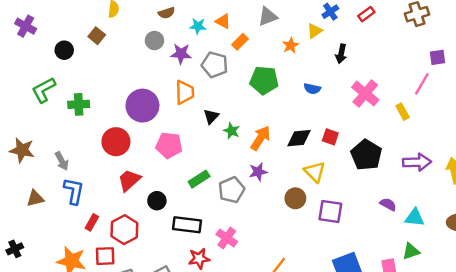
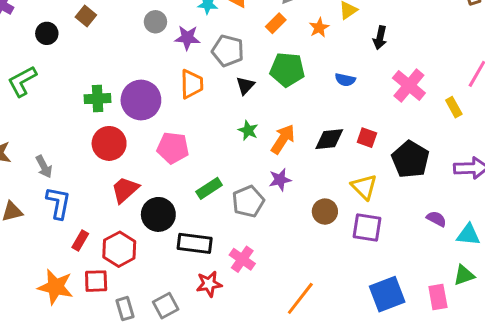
orange rectangle: (240, 42) -> (276, 23), moved
green cross: (79, 104) -> (98, 99), moved
black triangle: (211, 116) -> (245, 86), moved
yellow triangle: (315, 172) -> (364, 187), moved
black circle: (157, 201) -> (158, 214), size x1.5

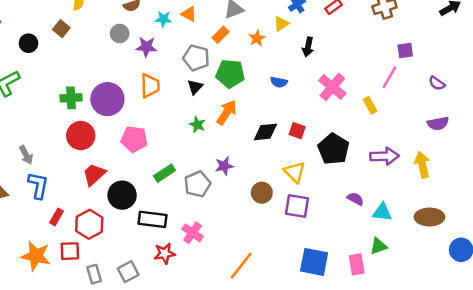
gray pentagon: (228, 51) -> (196, 58), moved
orange arrow: (283, 139) -> (227, 112), moved
blue square: (387, 294) -> (314, 262), turned 32

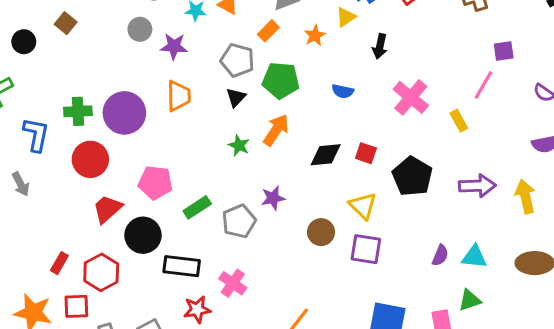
pink pentagon: (134, 139) -> (155, 183), moved
blue L-shape: (38, 185) -> (36, 135), moved
purple semicircle: (355, 199) -> (440, 255), moved, turned 84

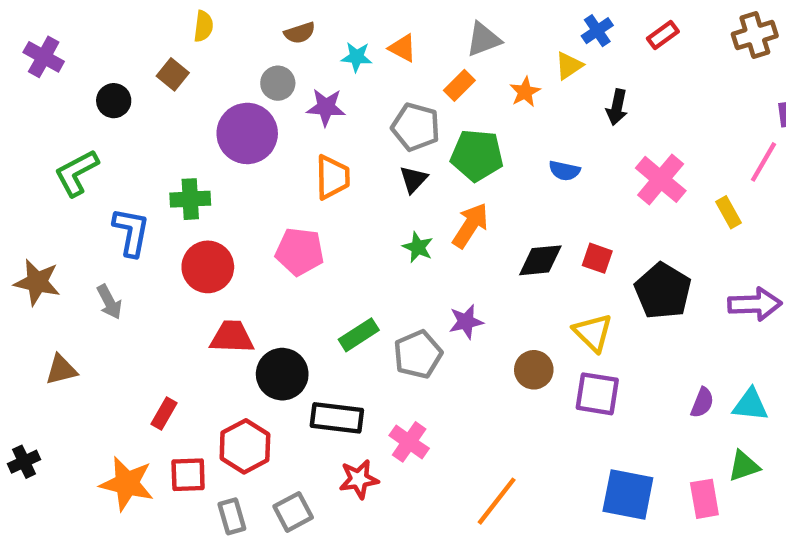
purple circle: (124, 113) -> (247, 133), moved
pink pentagon: (155, 183) -> (300, 252), moved
red trapezoid: (107, 209) -> (232, 337), turned 44
red hexagon: (101, 272) -> (245, 446), moved

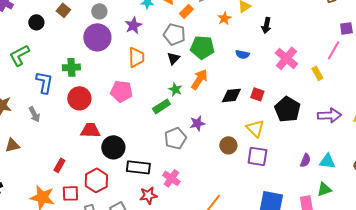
gray circle: (278, 83) -> (99, 11), moved
orange rectangle: (459, 85) -> (186, 11), moved
purple star: (326, 107) -> (133, 25), turned -30
green rectangle: (359, 335) -> (161, 106), moved

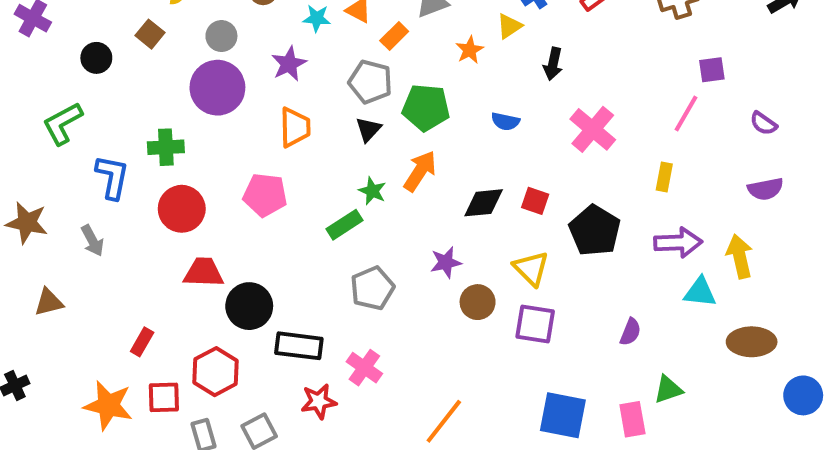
yellow rectangle: (317, 73) -> (664, 177), moved, turned 40
purple star: (197, 123) -> (446, 262), moved
cyan triangle: (327, 161) -> (700, 292), moved

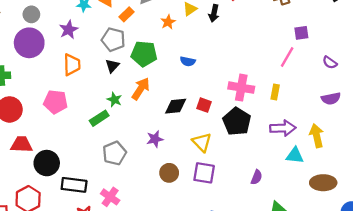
black arrow: (553, 64) -> (214, 13), moved
pink cross: (593, 129) -> (241, 88), moved, turned -30
brown circle: (478, 302) -> (169, 173), moved

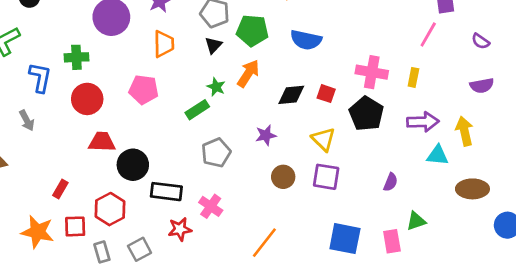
blue semicircle: (188, 61) -> (306, 40), size x1.6

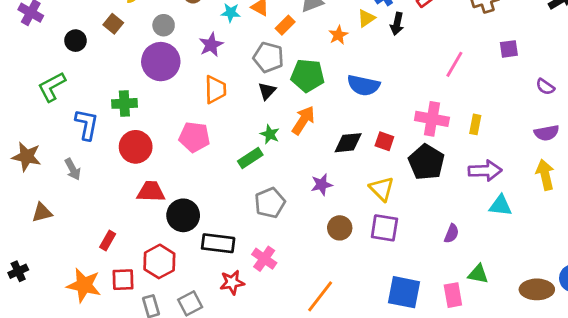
pink line: (428, 35) -> (454, 64), moved
yellow arrow: (464, 131) -> (545, 175), moved
brown ellipse: (472, 189) -> (537, 289), moved
green triangle: (416, 221) -> (478, 274), turned 30

